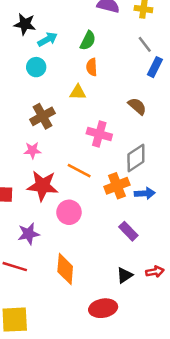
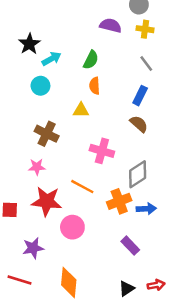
black star: (25, 24) -> (29, 44), turned 30
blue rectangle: (155, 67) -> (140, 96), moved
brown cross: (42, 116) -> (47, 134), turned -35

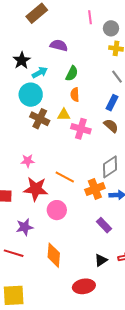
purple semicircle: (111, 25) -> (59, 45), moved
cyan circle: (40, 86) -> (31, 95), size x1.5
brown cross: (47, 134) -> (40, 119), moved
pink cross: (102, 151) -> (81, 129), moved

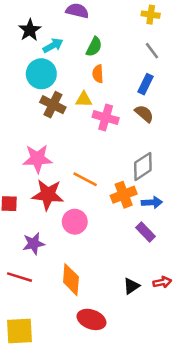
pink star: (28, 161) -> (37, 159), size x1.6
purple rectangle: (104, 225) -> (146, 232), moved
red ellipse: (84, 286) -> (91, 319), moved, turned 30

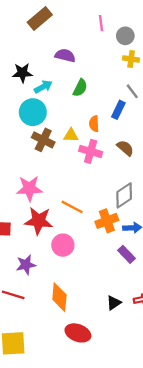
black star: (30, 30) -> (22, 73), turned 30
orange semicircle: (98, 74) -> (94, 124), moved
blue rectangle: (146, 84) -> (118, 110), moved

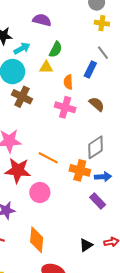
yellow triangle: (71, 135) -> (46, 67), moved
orange cross: (107, 221) -> (80, 170), turned 36

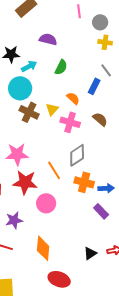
yellow triangle: (46, 67) -> (52, 109), moved, turned -48
orange semicircle: (68, 82) -> (73, 98), turned 136
gray diamond: (96, 147) -> (77, 155), moved
orange line: (48, 158) -> (54, 170), turned 30

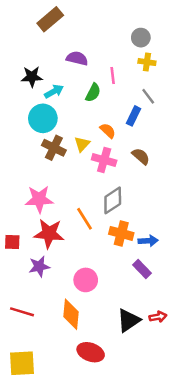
pink line: (79, 11) -> (113, 76), moved
pink circle: (46, 203) -> (86, 280), moved
purple star: (14, 220) -> (39, 267), moved
black triangle: (90, 253) -> (129, 320), size x1.5

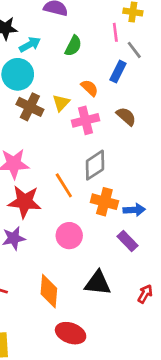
pink line: (113, 76) -> (115, 32), moved
pink cross: (104, 160) -> (85, 120), turned -30
pink circle: (86, 280) -> (69, 236), moved
red arrow: (158, 317) -> (145, 294), turned -49
black triangle: (129, 320) -> (98, 283), moved, turned 40

